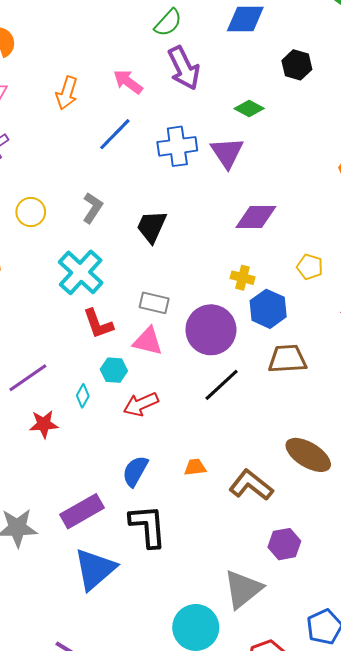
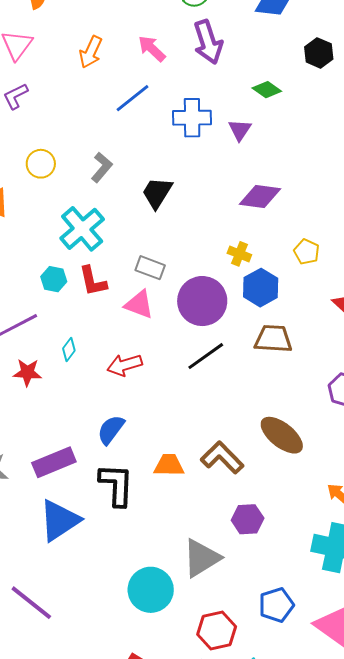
purple triangle: (227, 153) -> (240, 130), size x0.7
cyan hexagon: (114, 370) -> (54, 279), moved
orange trapezoid: (195, 467) -> (169, 465), moved, size x1.4

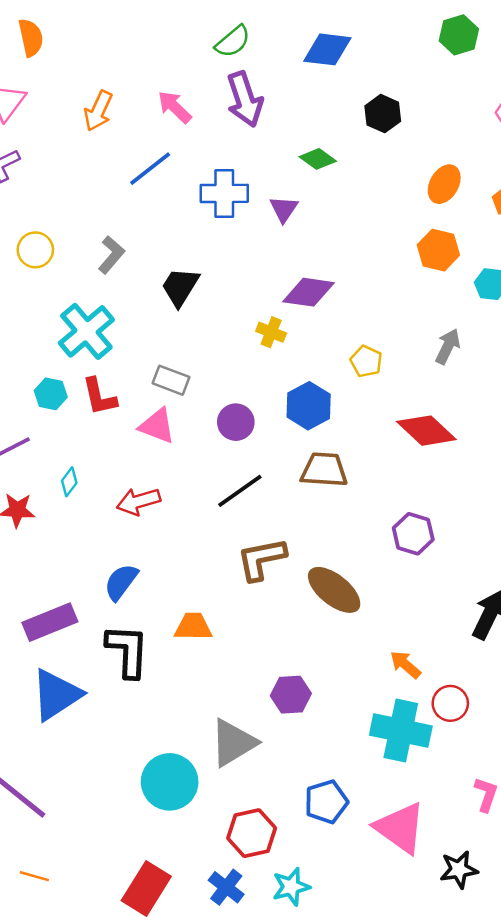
yellow cross: (239, 254) -> (271, 332), moved
purple circle: (202, 301) -> (236, 422), size x0.6
brown L-shape: (222, 458) -> (261, 559), moved, turned -57

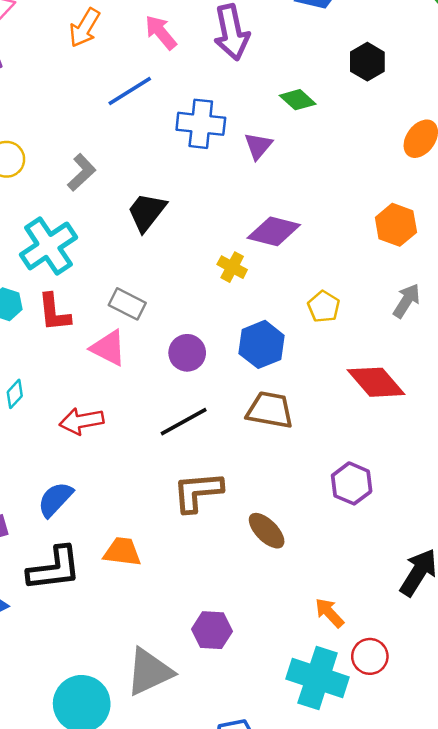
orange hexagon: (438, 250) -> (396, 225), moved
brown ellipse: (334, 590) -> (267, 531), size x0.7
black L-shape: (128, 651) -> (54, 569), turned 74

